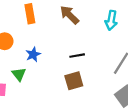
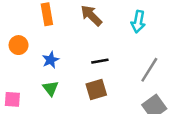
green triangle: (19, 74) -> (51, 88), moved

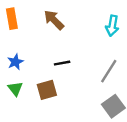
cyan arrow: (138, 22) -> (112, 26), moved
brown square: (96, 89) -> (47, 90), moved

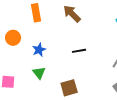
brown square: (47, 90) -> (69, 88), moved

